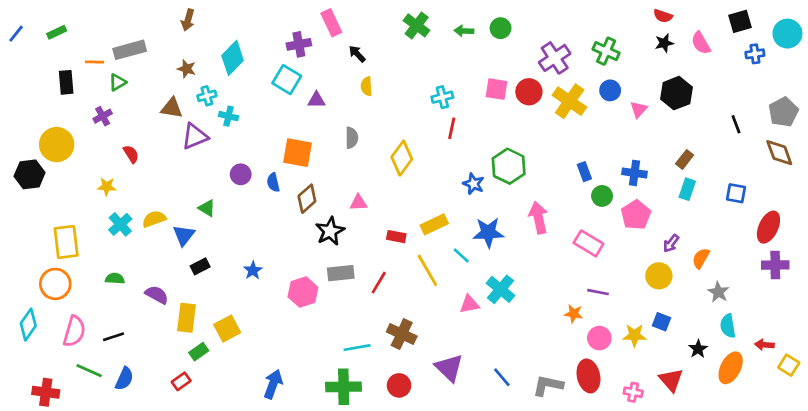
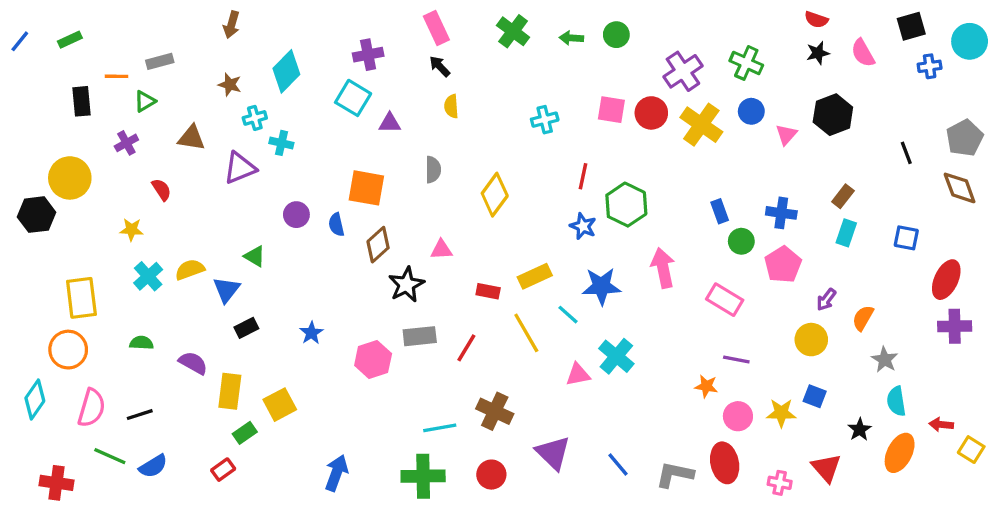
pink rectangle: (331, 23) -> (436, 28), moved
gray rectangle: (130, 50) -> (160, 61), size x0.7
brown triangle: (172, 108) -> (191, 138), moved
red line: (452, 128) -> (583, 176), moved
blue semicircle: (124, 379) -> (153, 466), turned 35

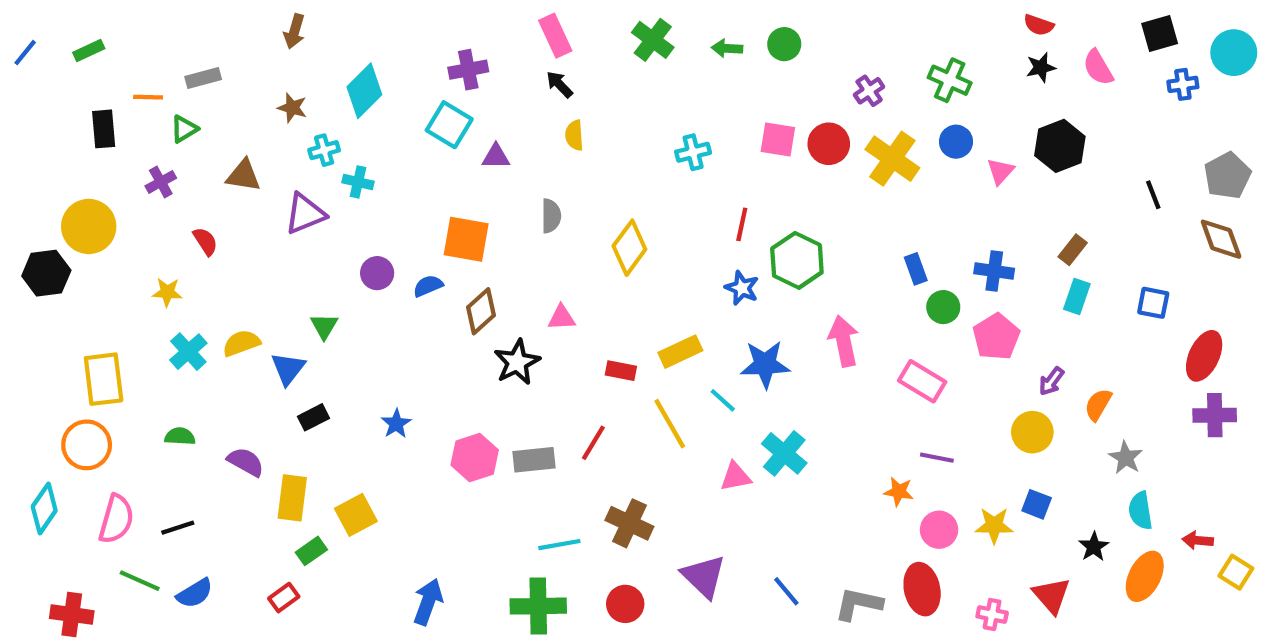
purple cross: (683, 71) -> (869, 91), size x0.6
blue semicircle: (336, 225) -> (428, 286), turned 80
green triangle: (255, 256) -> (324, 326), turned 30
gray rectangle: (420, 336) -> (534, 460), moved

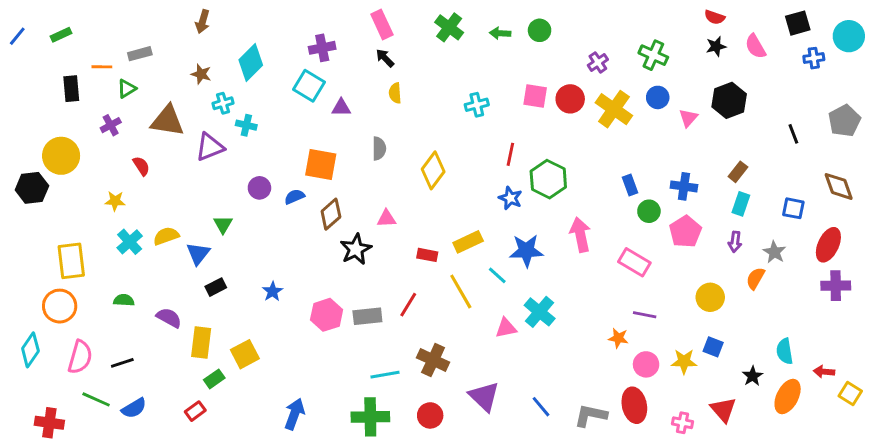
brown triangle: (244, 176) -> (168, 121), size x1.4
brown diamond: (1221, 239) -> (839, 186), moved
purple arrow: (1051, 381) -> (735, 242), moved, turned -30
gray star: (1126, 458) -> (774, 252), moved

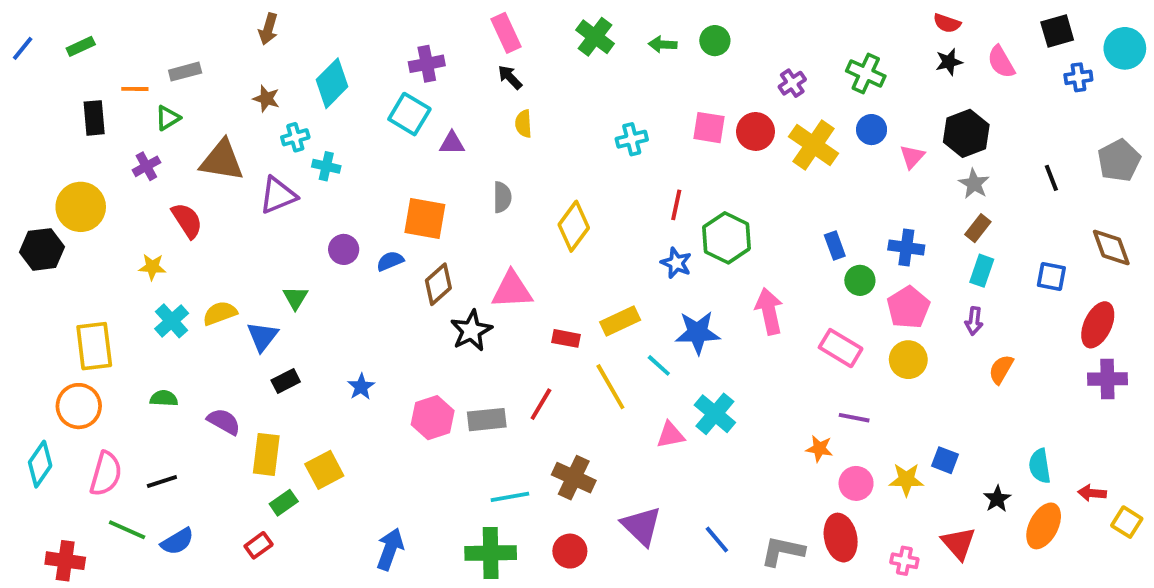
red semicircle: (141, 166) -> (187, 220), size x1.4
pink triangle: (386, 219) -> (512, 290), size x1.6
gray star: (774, 252) -> (974, 184), moved
yellow circle: (710, 297) -> (908, 360), moved

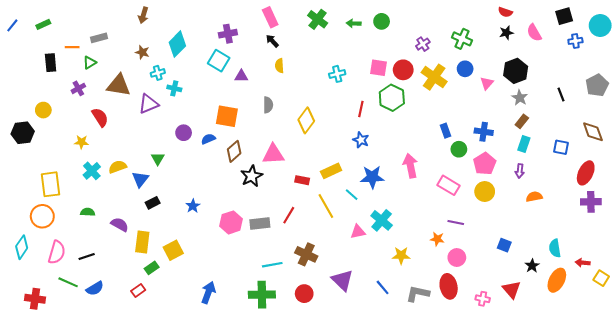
yellow circle: (81, 207) -> (43, 110), size x0.6
green hexagon: (727, 238) -> (392, 98), moved
orange semicircle: (1001, 369) -> (534, 197), turned 49
yellow star: (906, 480) -> (401, 255), moved

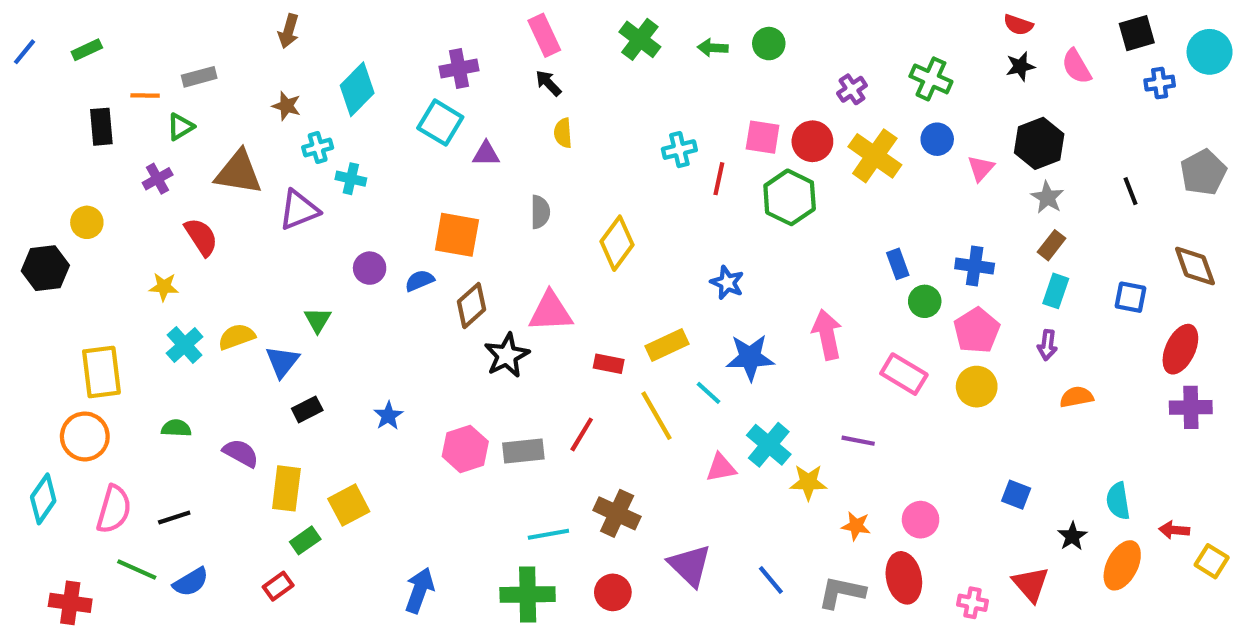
red line: (361, 109) -> (719, 179), moved
purple line: (456, 222) -> (858, 441), moved
orange star: (437, 239) -> (856, 526), moved
yellow star: (401, 255) -> (808, 482), moved

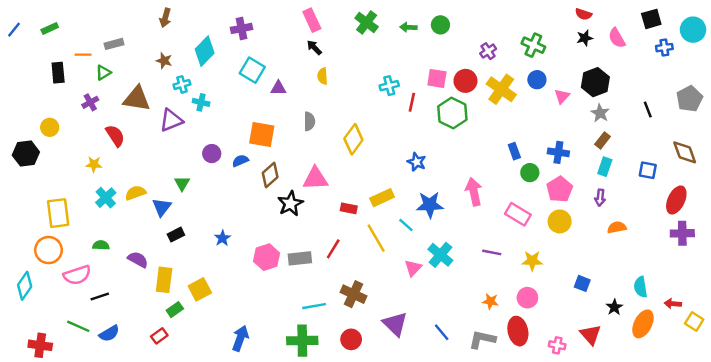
purple cross: (459, 68) -> (242, 28), moved
pink triangle: (721, 468) -> (413, 268), turned -36
yellow star: (808, 482) -> (532, 261), moved
pink semicircle: (114, 509) -> (77, 275), moved, turned 56

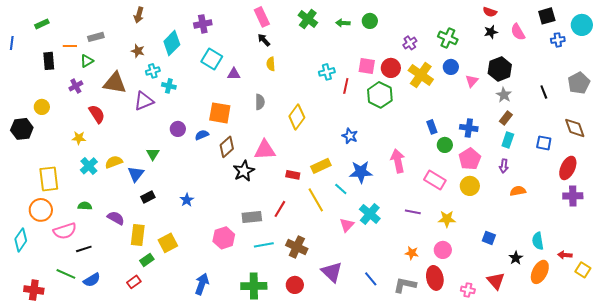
blue line: (14, 30) -> (12, 43), moved, turned -32
pink hexagon: (267, 257) -> (224, 238), moved
cyan line: (314, 306) -> (264, 245), moved

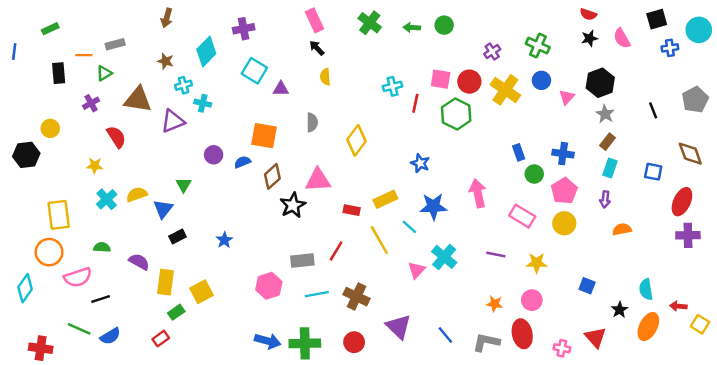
blue arrow: (202, 284) -> (268, 341), moved, turned 85

